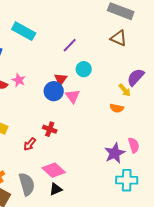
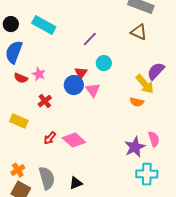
yellow arrow: (125, 90) -> (145, 84), size x1.5
red cross: (50, 129) -> (45, 101), moved, turned 32
pink diamond: (54, 170) -> (74, 140), moved

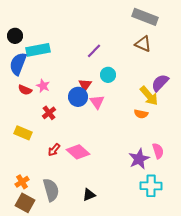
cyan rectangle: (44, 25) -> (38, 50), moved, turned -40
black triangle: (76, 183) -> (89, 195), moved

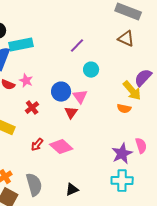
red triangle: (85, 85) -> (71, 113), moved
cyan cross: (151, 186) -> (122, 181), moved

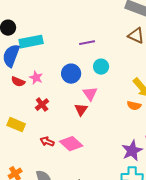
purple line: (77, 46) -> (87, 43), turned 35
blue circle: (61, 92) -> (71, 74), moved
red arrow: (37, 145) -> (47, 142), turned 72

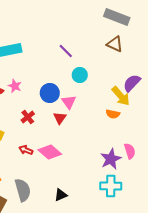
purple line: (87, 43) -> (66, 51), turned 56
blue circle: (71, 74) -> (50, 93), moved
red cross: (42, 105) -> (28, 117), moved

